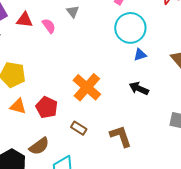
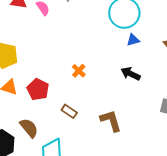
orange cross: (87, 87) -> (79, 71), size x0.5
brown semicircle: (39, 146) -> (29, 128), turned -95

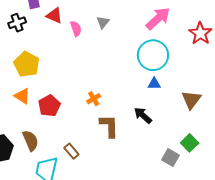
brown rectangle: (69, 111) -> (71, 151), moved
brown L-shape: (111, 121) -> (109, 126), moved

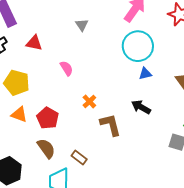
red triangle: (54, 16) -> (34, 43), moved
pink semicircle: (76, 29) -> (66, 68), moved
brown semicircle: (30, 141) -> (46, 148), moved

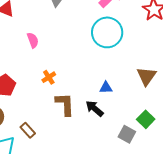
blue triangle: (145, 74) -> (106, 88), moved
black arrow: (141, 107) -> (95, 109), moved

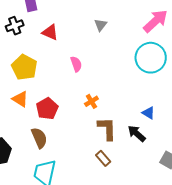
blue triangle: (106, 88) -> (148, 113), turned 32
brown rectangle: (28, 130) -> (103, 158), moved

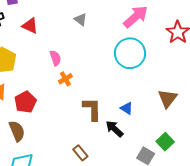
gray triangle: (101, 25) -> (81, 19), turned -32
orange cross: (91, 101) -> (65, 79), moved
brown L-shape: (107, 129) -> (92, 109), moved

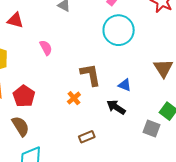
orange cross: (65, 79) -> (74, 98), moved
brown L-shape: (92, 109) -> (90, 75), moved
brown rectangle: (80, 153) -> (87, 137), turned -63

